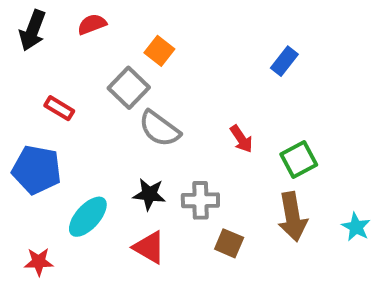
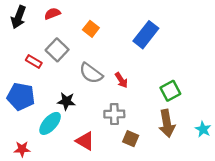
blue rectangle: (284, 61) -> (146, 35), moved, size x1.6
gray square: (129, 88) -> (57, 50), moved
red arrow: (241, 139) -> (121, 80), moved
black star: (149, 194) -> (66, 101), moved

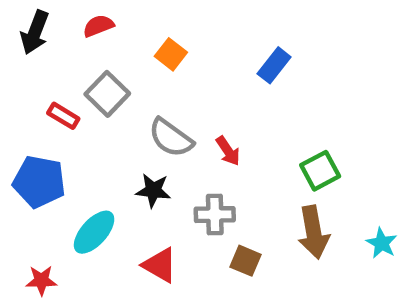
blue rectangle: (146, 35) -> (274, 65), size x0.7
black star: (66, 101) -> (153, 190), moved

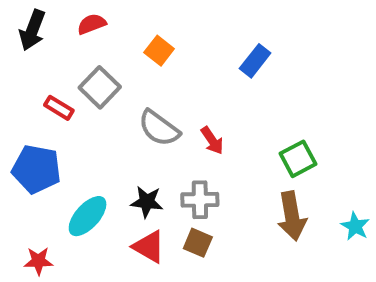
black star: (153, 190) -> (147, 202), moved
brown square: (246, 261) -> (198, 243), moved

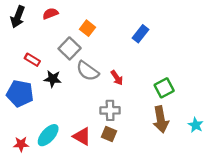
gray square: (100, 87) -> (70, 48), moved
black star: (147, 202) -> (53, 79), moved
cyan ellipse: (88, 216) -> (48, 135), moved

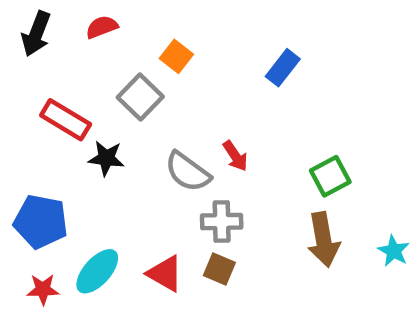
red rectangle: (32, 60) -> (66, 120), size x1.5
gray semicircle: (88, 71) -> (188, 172), moved
blue pentagon: (20, 93) -> (41, 222), moved

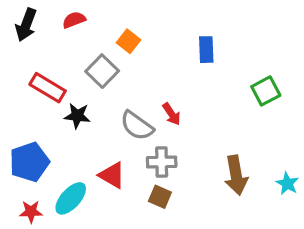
blue rectangle: (283, 68) -> (206, 50), turned -40
green square: (330, 176) -> (266, 91), moved
blue pentagon: (41, 222) -> (29, 162), turned -30
red triangle: (165, 274) -> (112, 175), moved

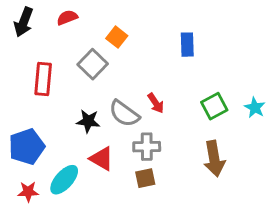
red rectangle: (48, 88) -> (43, 79), turned 64
green square: (266, 91) -> (214, 106), moved
black star: (77, 116) -> (88, 121), moved
cyan star: (287, 184) -> (255, 108), moved
brown square: (160, 197) -> (145, 178), turned -35

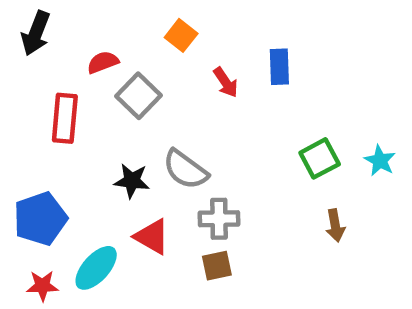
red semicircle: (67, 18) -> (103, 62), moved
orange square: (117, 37) -> (181, 35), moved
red arrow: (156, 103) -> (226, 82), moved
brown arrow: (214, 159) -> (335, 225), moved, size x0.6

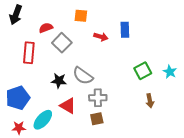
orange square: (181, 35) -> (81, 16), turned -32
red arrow: (226, 82) -> (101, 37), turned -40

